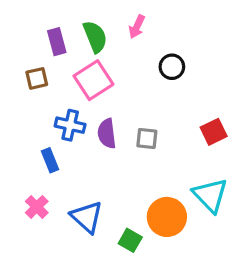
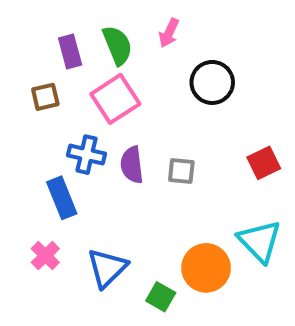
black circle: (172, 67) -> (212, 82), size x1.4
blue rectangle: (50, 160) -> (62, 198), size x1.4
blue triangle: (87, 217) -> (107, 268), turned 33

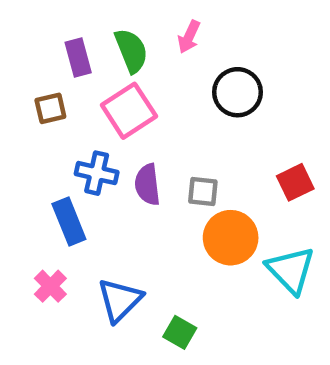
orange circle: (206, 268) -> (231, 238), moved

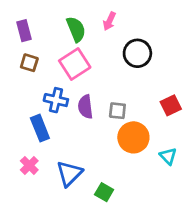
purple rectangle: (78, 58) -> (24, 31), moved
brown square: (50, 108) -> (29, 63), turned 30
cyan triangle: (291, 270) -> (168, 156), size x0.6

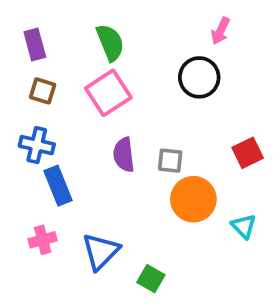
pink arrow: (109, 21) -> (221, 31), moved
blue cross: (56, 100) -> (37, 145), moved
pink cross: (29, 165) -> (43, 240), turned 30

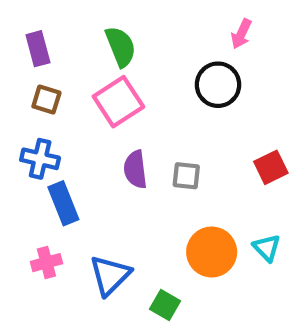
orange circle: (193, 199) -> (212, 252), moved

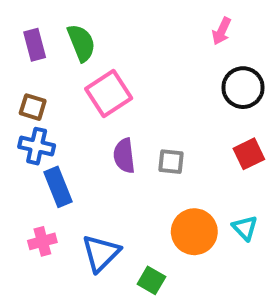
green semicircle: (121, 47) -> (81, 43), moved
black circle: (218, 85) -> (243, 88), moved
brown square: (46, 100) -> (33, 107), moved

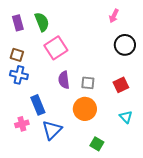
red square: (249, 154) -> (121, 85), moved
blue rectangle: (58, 187) -> (38, 105), moved
orange circle: (194, 232) -> (85, 109), moved
green square: (151, 280) -> (97, 144), moved

